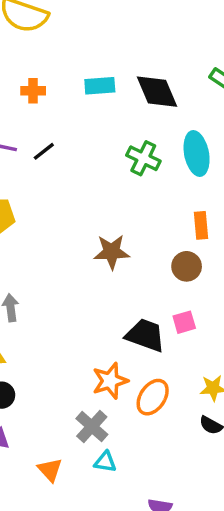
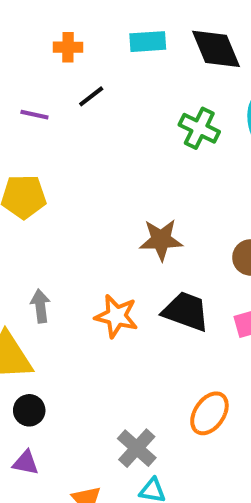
black line: (44, 151) -> (91, 96), moved
black trapezoid: (145, 335) -> (186, 311), moved
orange star: (110, 381) -> (116, 316), moved, turned 30

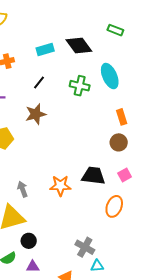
black line: (91, 96) -> (39, 82), moved
brown star: (161, 240) -> (36, 114), moved
orange ellipse: (209, 413) -> (114, 206), moved

